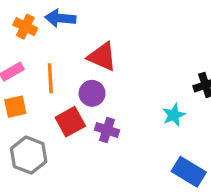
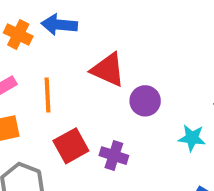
purple circle: (92, 93) -> (145, 101), moved
cyan star: (174, 115) -> (192, 138), turned 30

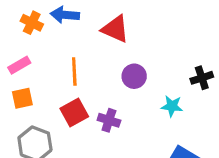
red triangle: (108, 70) -> (115, 29), moved
orange line: (47, 95) -> (74, 71), moved

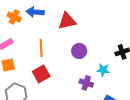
red triangle: (115, 29) -> (67, 21), turned -36
purple cross: (109, 120) -> (86, 83), moved

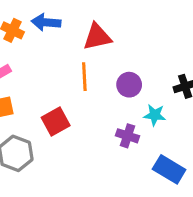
orange line: (41, 48) -> (84, 77), moved
purple circle: (79, 51) -> (129, 85), moved

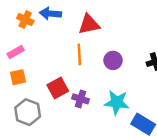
cyan star: (155, 115) -> (117, 102), moved, size x1.5
purple cross: (128, 136) -> (81, 99), moved

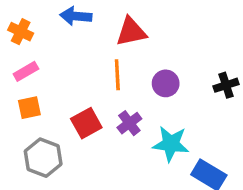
orange cross: (25, 20) -> (21, 32), moved
purple cross: (81, 99) -> (129, 123), moved, turned 35

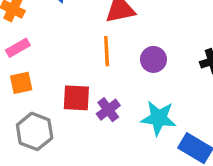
red square: (86, 123) -> (76, 98), turned 32
purple cross: (129, 123) -> (108, 110), moved

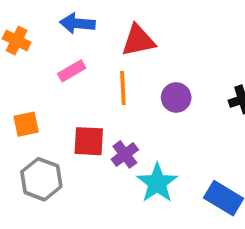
pink rectangle: (18, 48) -> (72, 71), moved
cyan star: (159, 118) -> (157, 183), moved, turned 30

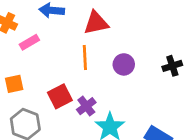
pink rectangle: (72, 71) -> (29, 42), moved
red square: (89, 141) -> (60, 96), turned -30

